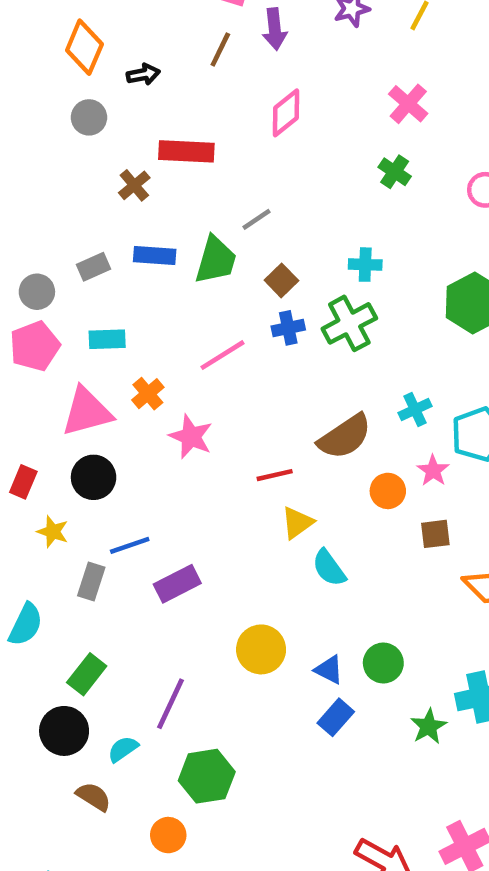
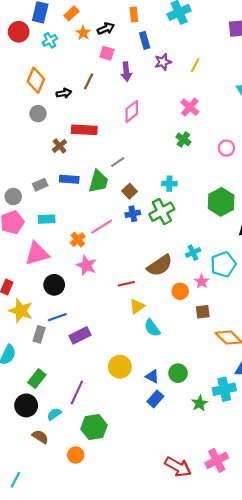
brown line: (220, 49) -> (89, 81), moved
orange cross: (148, 394) -> (78, 240), moved
black circle: (94, 477) -> (54, 285), moved
yellow star: (53, 532) -> (21, 311), size x1.6

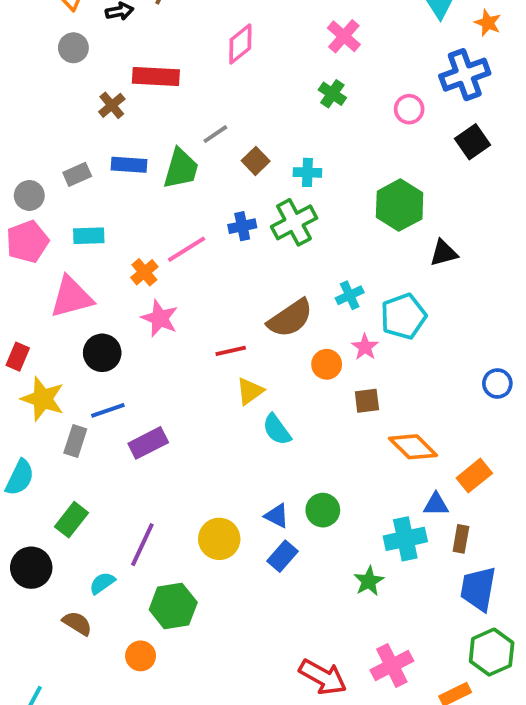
brown square: (130, 191) -> (256, 161), moved
yellow circle: (120, 367) -> (219, 539), moved
green star: (200, 403) -> (369, 581), moved
black circle: (26, 405) -> (31, 568), moved

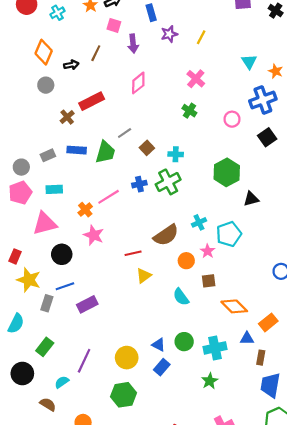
red rectangle: (156, 77) -> (92, 101), turned -30
cyan semicircle: (277, 430) -> (181, 297), moved
cyan cross: (405, 539) -> (215, 348), moved
green hexagon: (173, 606) -> (123, 395), moved

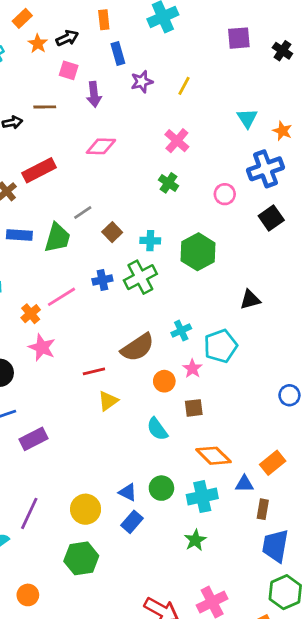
brown line: (96, 53) -> (45, 107), turned 63
pink diamond: (138, 83) -> (101, 146), turned 40
green hexagon: (227, 172) -> (198, 252), moved
orange diamond: (234, 306) -> (214, 456), moved

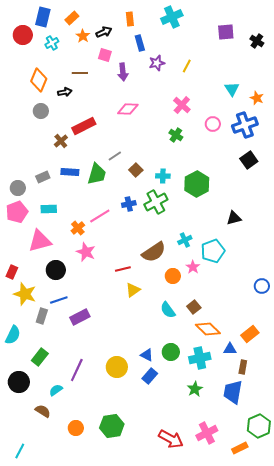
brown line: (45, 107) -> (80, 73), moved
pink circle: (225, 194) -> (213, 124), moved
brown square: (194, 408) -> (194, 307), moved, turned -32
blue trapezoid: (275, 546) -> (233, 392), moved
green hexagon: (81, 558) -> (112, 426), moved

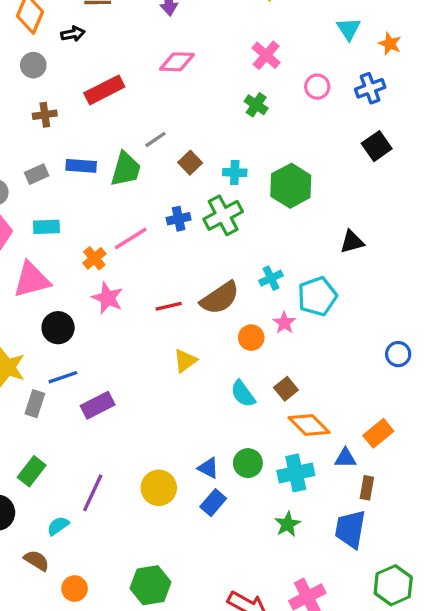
blue cross: (245, 125) -> (370, 88), size x0.7
brown cross: (61, 141) -> (45, 115), moved, turned 32
red line: (123, 269) -> (169, 306), moved
orange circle: (76, 428) -> (75, 589), moved

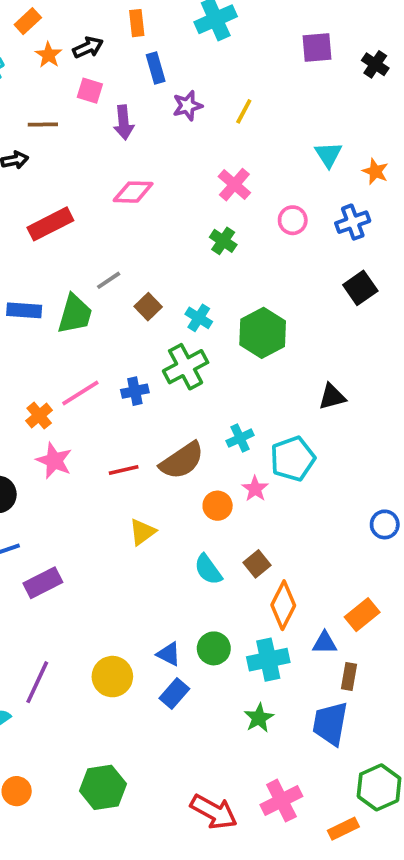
cyan cross: (235, 172) -> (199, 318), turned 30
blue cross: (179, 219) -> (135, 391), moved
orange diamond: (309, 425) -> (283, 605), turned 72

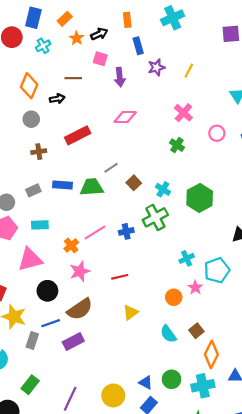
green trapezoid: (75, 314) -> (92, 187), turned -110
pink star: (54, 461) -> (80, 271), turned 30
brown semicircle: (182, 461) -> (80, 309), moved

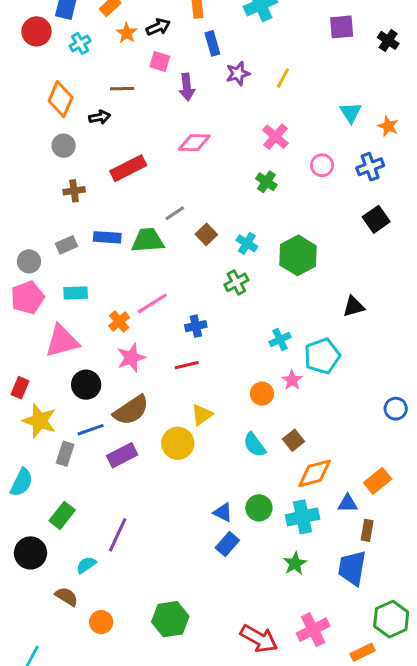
green cross: (155, 217) -> (236, 282), size x0.7
blue cross: (126, 231) -> (196, 326), moved
orange diamond: (211, 354) -> (315, 473), turned 48
yellow circle: (113, 395) -> (178, 443), moved

